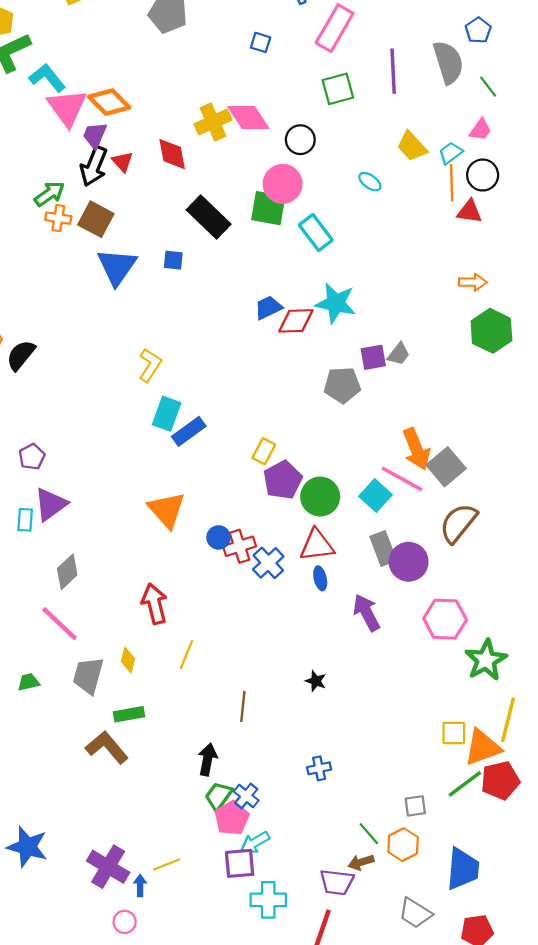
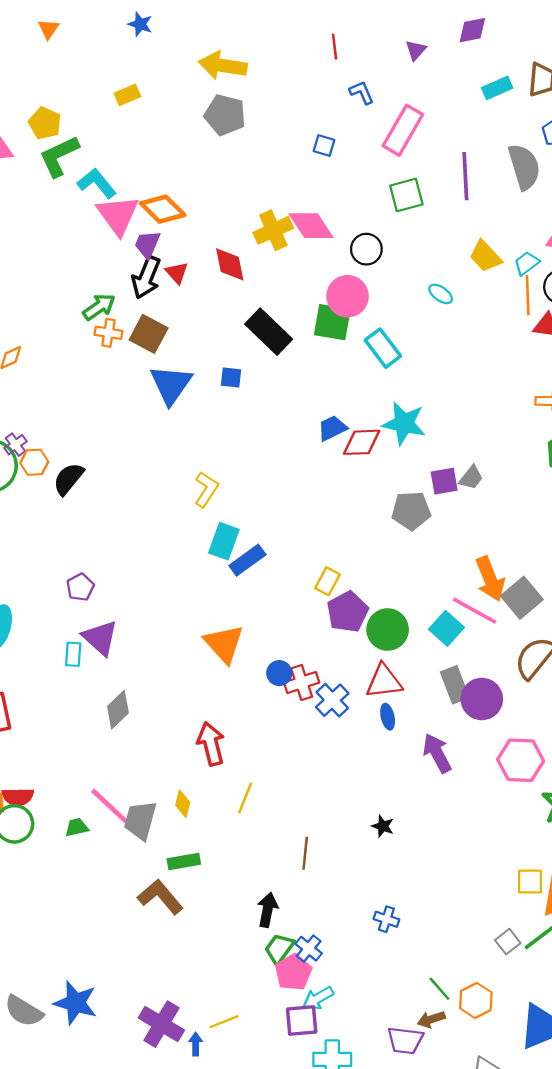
purple triangle: (51, 504) -> (100, 638), turned -42
pink line: (59, 624) -> (110, 806), moved
blue cross: (319, 768) -> (386, 919), turned 30
gray square: (415, 806) -> (508, 942), moved, turned -30

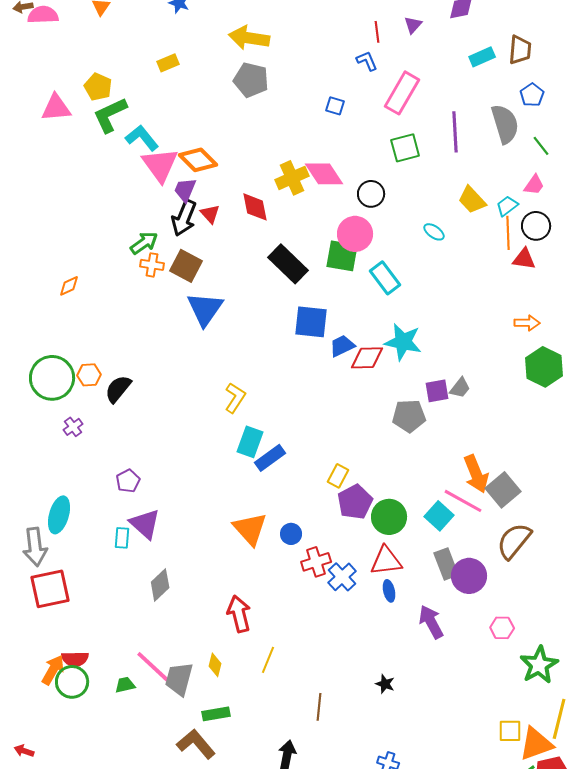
red line: (335, 47) -> (377, 32), moved
blue square: (231, 378) -> (311, 322), moved, size x1.8
purple cross: (15, 445) -> (73, 427), moved
blue circle: (279, 673) -> (291, 534), moved
pink hexagon: (521, 760) -> (502, 628), size x0.6

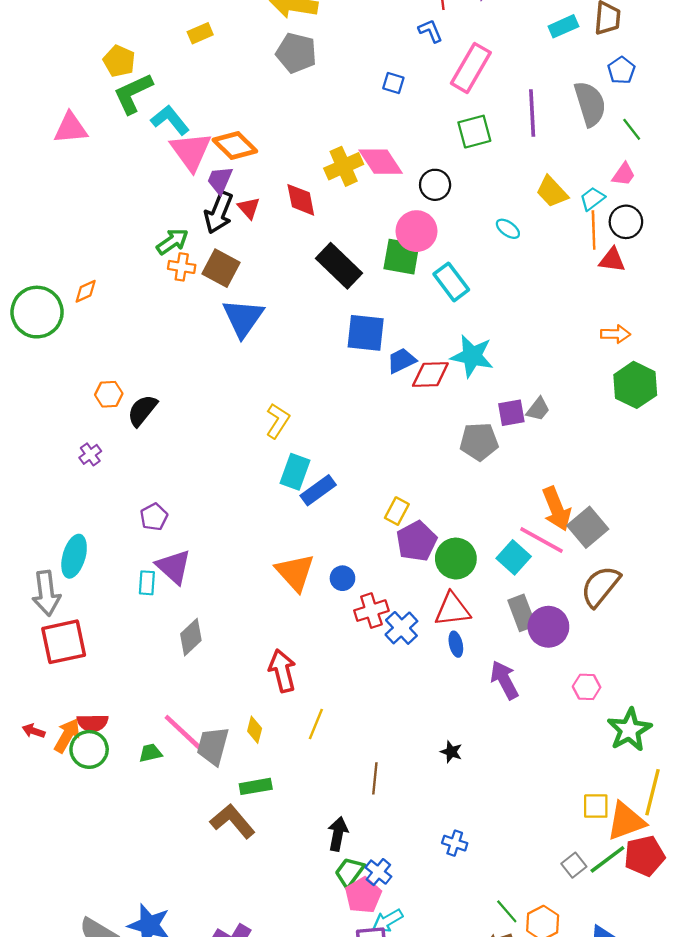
pink triangle: (56, 108) -> (71, 128), moved
green circle: (52, 378) -> (37, 312), moved
red arrow: (24, 751) -> (34, 731), moved

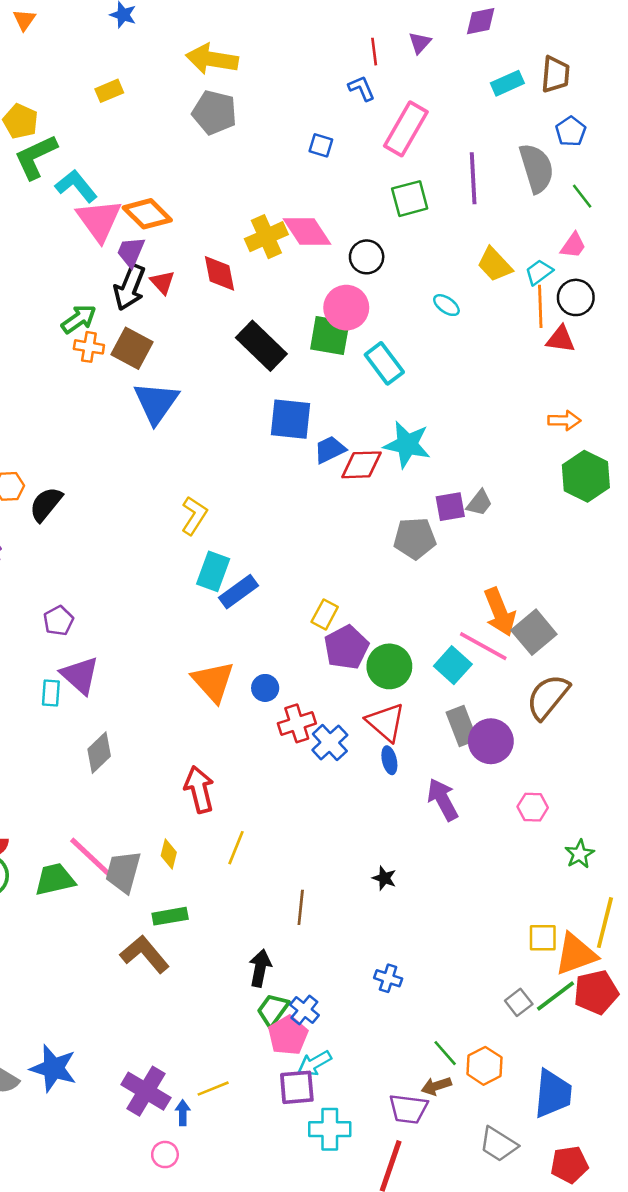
red triangle: (452, 609) -> (386, 722), turned 48
green star: (629, 730) -> (580, 854), size x0.6
green trapezoid: (150, 753) -> (55, 879), size x1.6

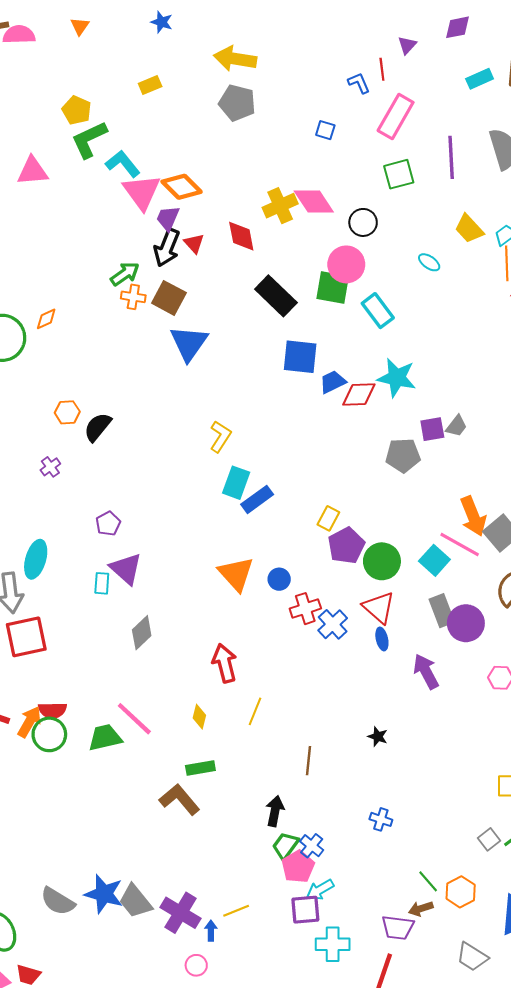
red line: (374, 52) -> (382, 69), moved
gray trapezoid: (123, 872) -> (135, 901), moved, turned -54

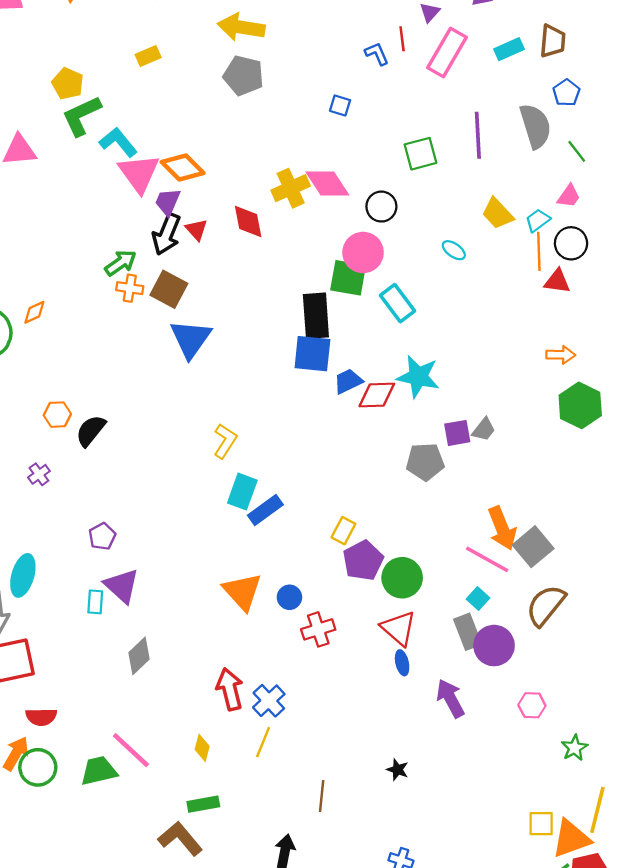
pink rectangle: (396, 116) -> (447, 53), moved
black rectangle: (276, 296) -> (316, 316), moved, turned 42
cyan square: (434, 560) -> (478, 598), moved, size x0.7
blue cross: (333, 624) -> (269, 701), moved
red semicircle: (52, 710) -> (41, 717), moved

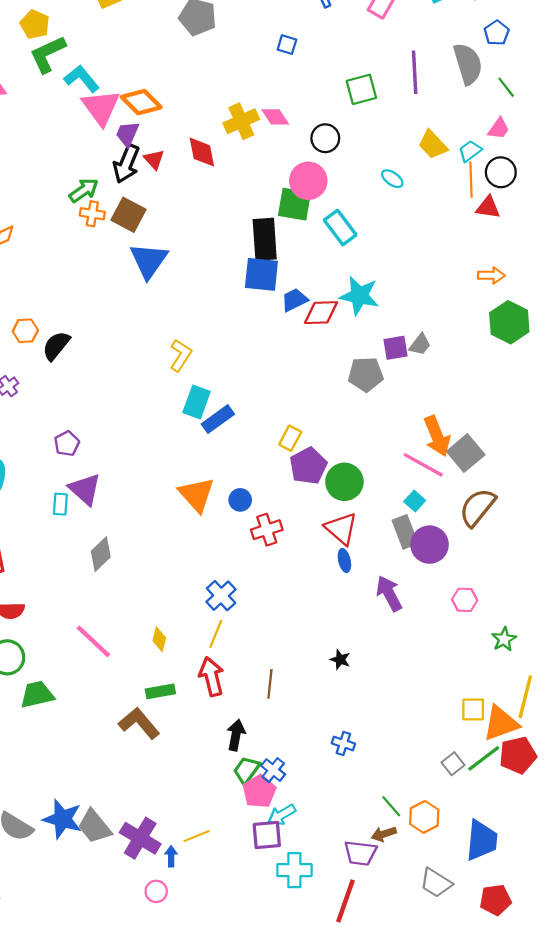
pink diamond: (327, 184) -> (275, 117), size x0.7
red arrow: (230, 689) -> (211, 676), moved
green trapezoid: (99, 771) -> (37, 695), moved

